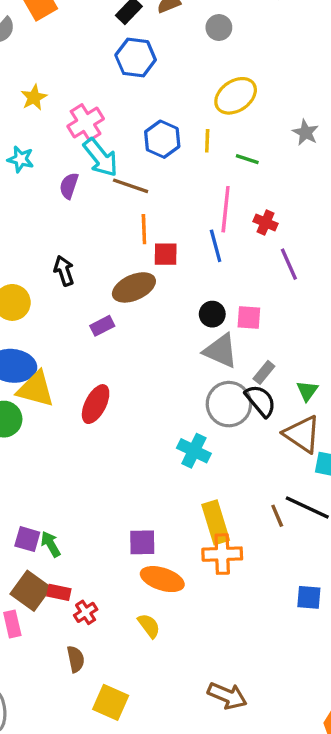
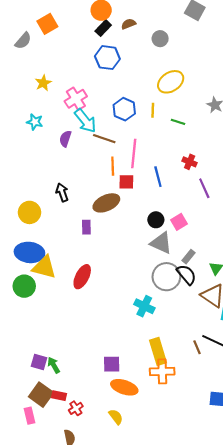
pink line: (226, 209) -> (134, 153), moved
pink square: (249, 317) -> (179, 222), turned -35
purple rectangle: (102, 326) -> (86, 227), turned -64

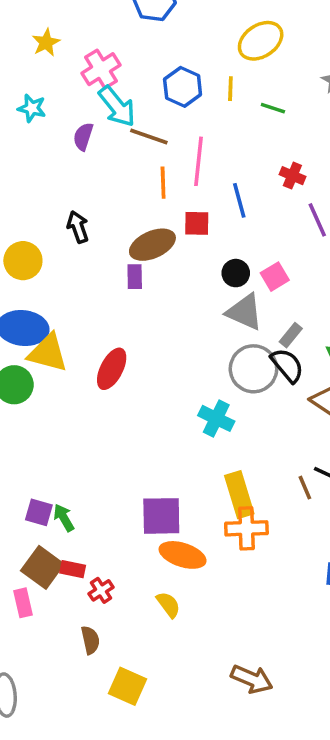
red square: (126, 182) -> (197, 223), moved
purple rectangle: (86, 227) -> (135, 277), moved
purple square: (112, 364) -> (161, 516), size x1.4

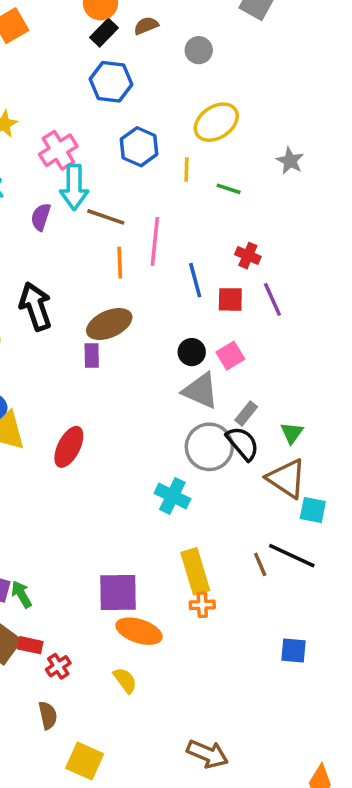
blue hexagon: (183, 87) -> (139, 147), moved
cyan arrow: (117, 106) -> (74, 187), turned 39
red square: (197, 223) -> (230, 299), moved
black arrow: (78, 227) -> (36, 306), size x1.5
orange cross: (246, 528) -> (202, 605), size x0.6

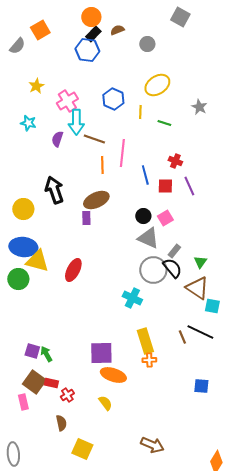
blue hexagon: (111, 82) -> (87, 50), moved

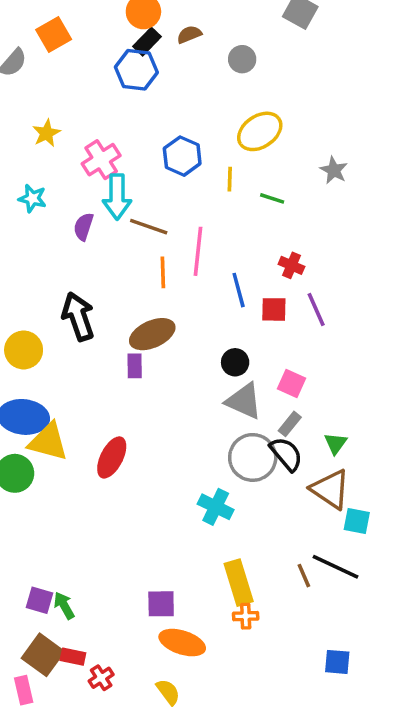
pink square: (165, 218) -> (291, 383), moved, turned -35
purple square: (101, 353) -> (161, 604), size x0.7

